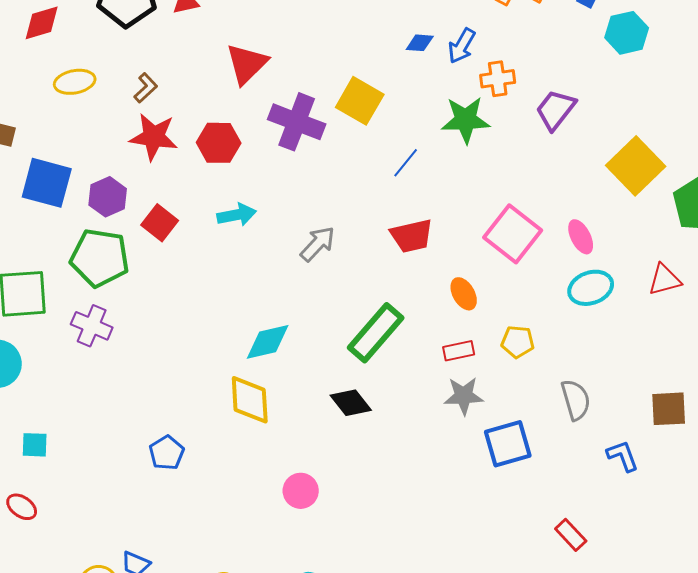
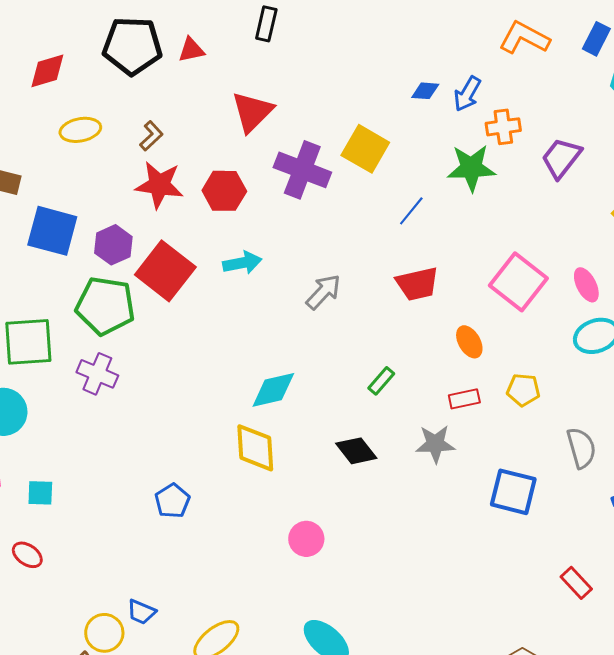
red square: (160, 223) -> (165, 271), size x1.6
green rectangle: (376, 333) -> (381, 381), size x0.5
gray star: (464, 396) -> (435, 444), moved
blue square: (508, 444) -> (513, 492), turned 30

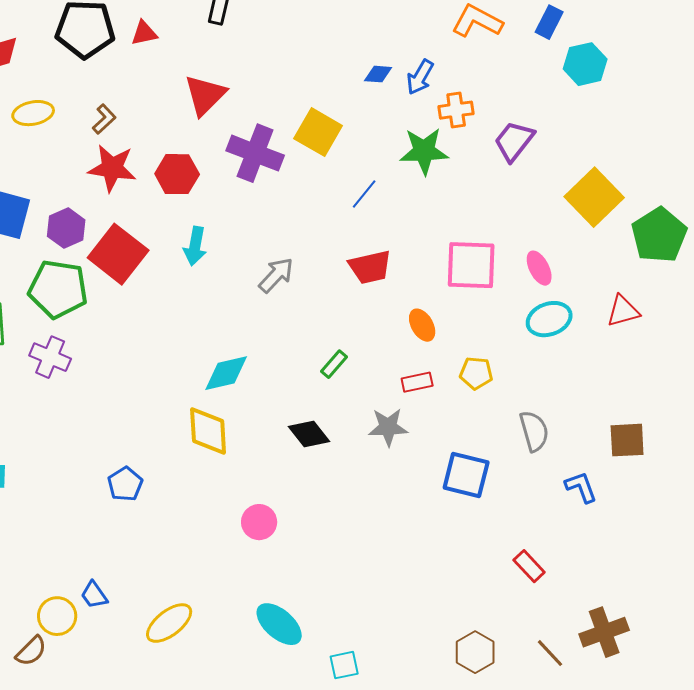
cyan arrow: (242, 263) -> (195, 246), turned 111
pink square: (518, 282) -> (471, 265), turned -36
blue trapezoid: (141, 612) -> (94, 595), turned 32

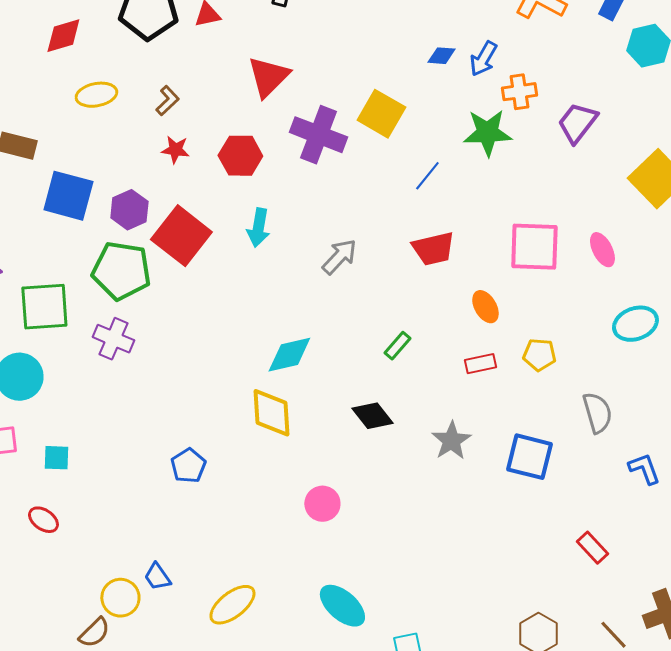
red star: (112, 168) -> (175, 150), size x0.6
cyan ellipse: (549, 319) -> (635, 324), moved
gray star: (388, 427) -> (451, 441), moved, turned -30

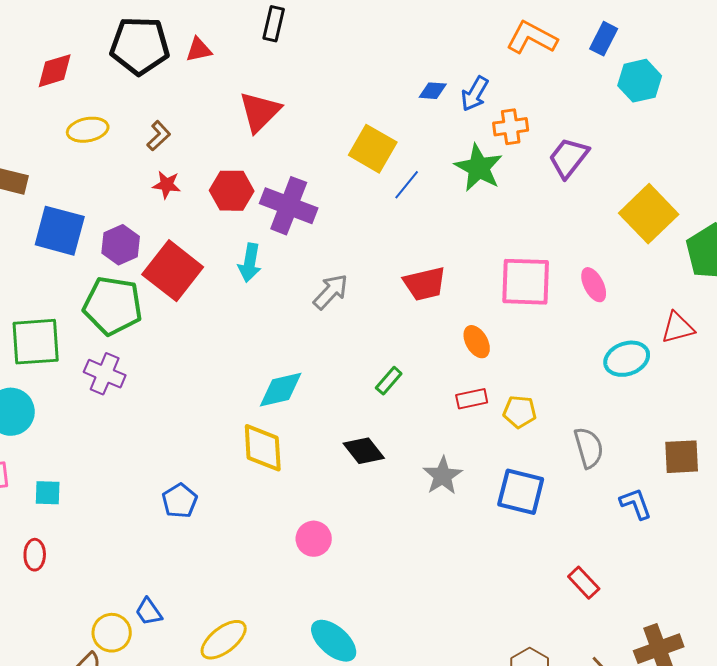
green star: (487, 133) -> (479, 168), turned 30
purple cross: (318, 135) -> (289, 206), moved
blue line: (427, 176) -> (407, 185), moved
yellow pentagon: (539, 355) -> (520, 412), moved
red ellipse: (43, 520) -> (35, 555), turned 56

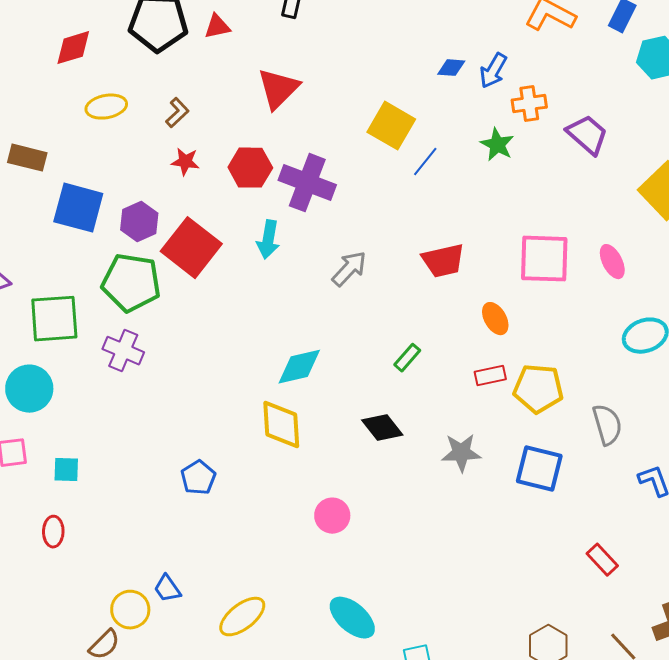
purple trapezoid: (569, 158) -> (587, 135), turned 93
green star: (479, 168) -> (497, 145), size x0.7
yellow pentagon: (520, 412) -> (538, 389), size x1.5
gray star: (443, 476) -> (461, 453), turned 30

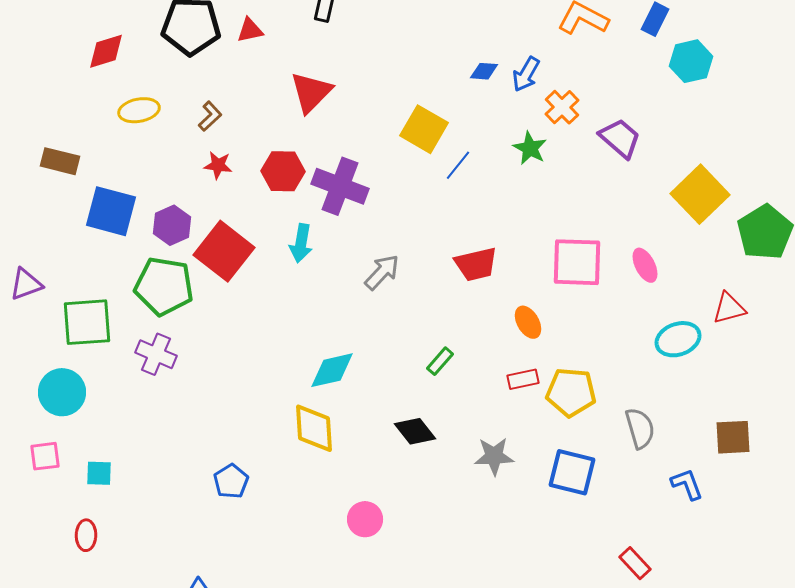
orange cross: (529, 104) -> (562, 107), turned -36

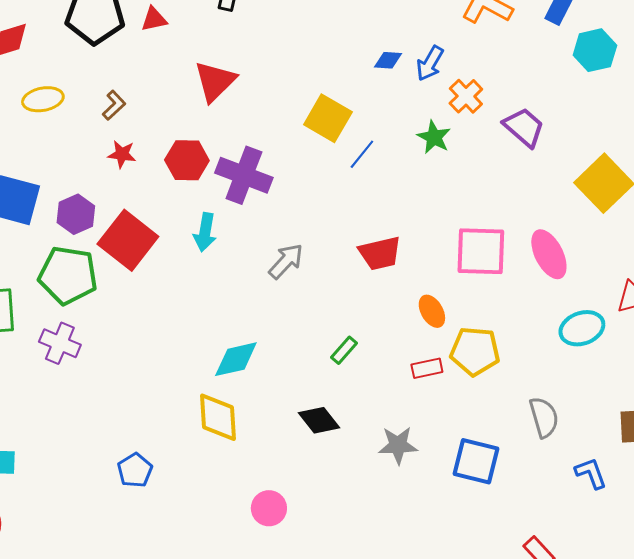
pink ellipse: (645, 265) -> (549, 254), size x1.4
yellow pentagon: (571, 392) -> (475, 351), moved

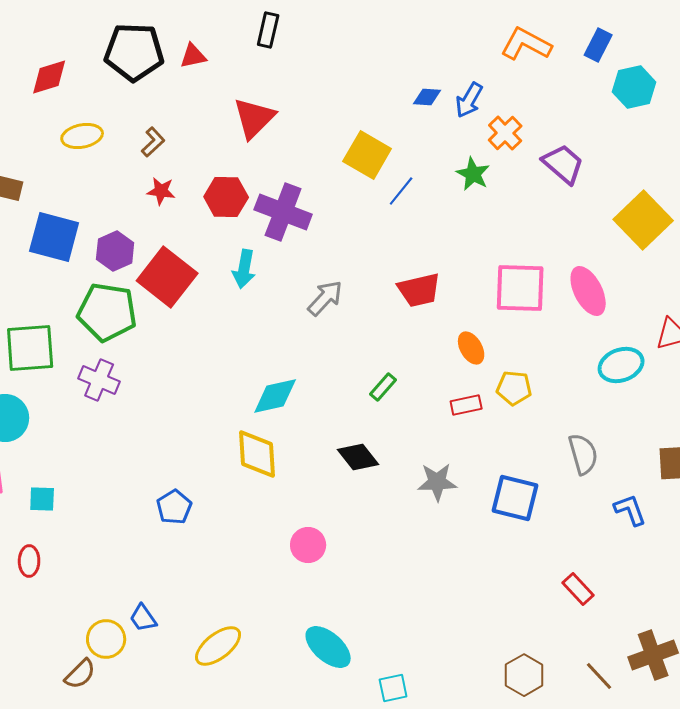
yellow pentagon: (475, 351) -> (514, 388), size x0.7

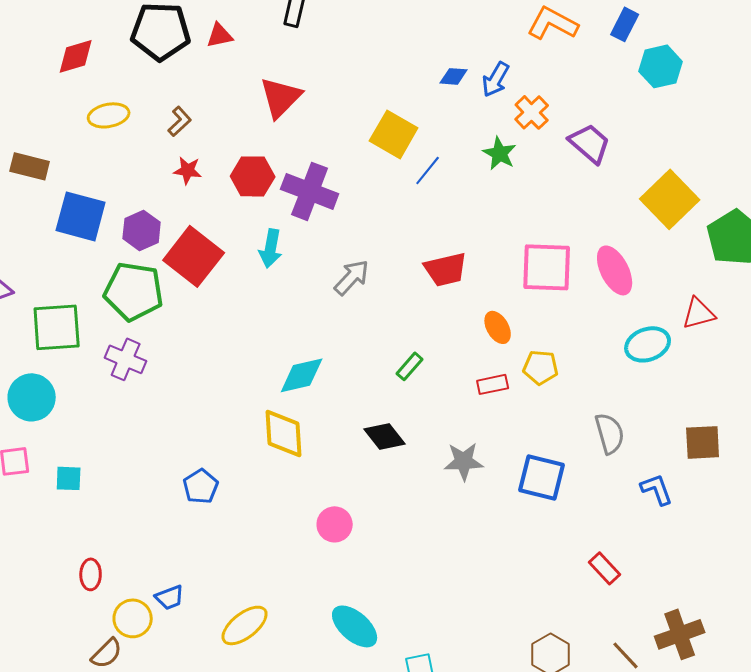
red ellipse: (29, 561) -> (91, 574), moved
blue trapezoid: (143, 618) -> (170, 597), turned -76

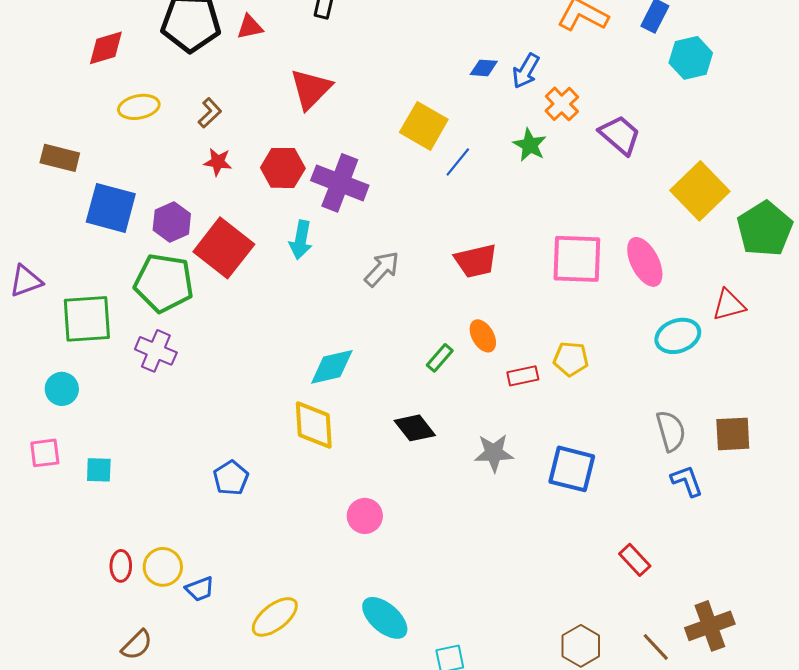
orange ellipse: (498, 327) -> (483, 336), moved
cyan circle: (32, 397) -> (62, 389), size x0.7
gray semicircle: (610, 433) -> (671, 431), moved
yellow circle: (133, 618) -> (163, 567), moved

